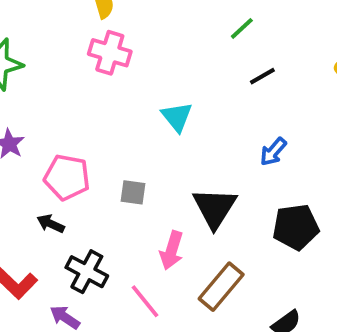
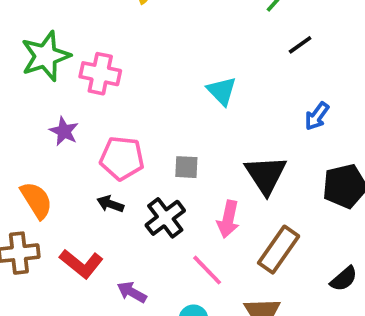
pink cross: (110, 53) -> (100, 74), moved
black cross: (87, 272) -> (165, 218), moved, turned 30

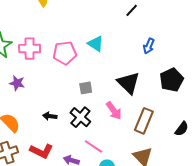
pink pentagon: (122, 158) -> (65, 53), moved
pink arrow: (228, 219) -> (114, 111), turned -36
pink line: (207, 270) -> (93, 146), moved

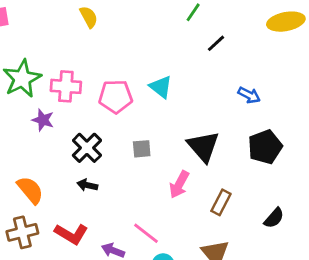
blue arrow: (149, 46) -> (249, 95), moved, turned -91
purple star: (17, 83) -> (43, 120), moved
pink arrow: (114, 111) -> (179, 184), turned 60
black cross: (80, 117) -> (87, 148), moved
brown rectangle: (144, 121) -> (221, 202), size x0.7

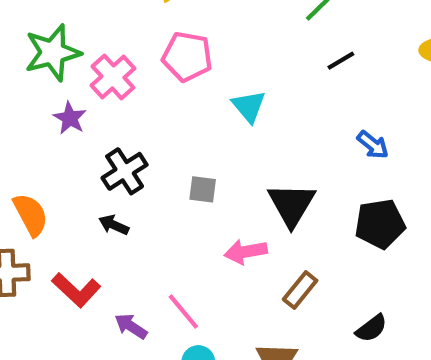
pink cross: (66, 86) -> (113, 77), turned 32
pink pentagon: (116, 96) -> (187, 57), moved
pink arrow: (179, 184) -> (246, 252), turned 40

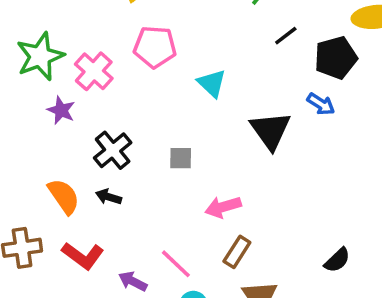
black triangle: (292, 204) -> (270, 130), moved
orange semicircle: (31, 215) -> (64, 196), moved
black pentagon: (380, 224) -> (336, 58), moved
brown rectangle: (300, 290) -> (237, 252), moved

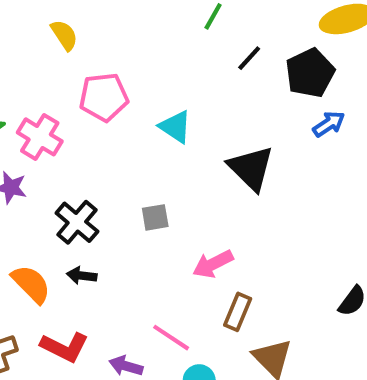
blue arrow: (321, 104) -> (329, 124), moved, turned -56

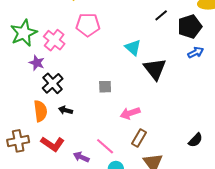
cyan triangle: (175, 127) -> (133, 48), moved
black cross: (77, 222) -> (53, 83), moved
orange semicircle: (31, 284) -> (40, 111), turned 30

